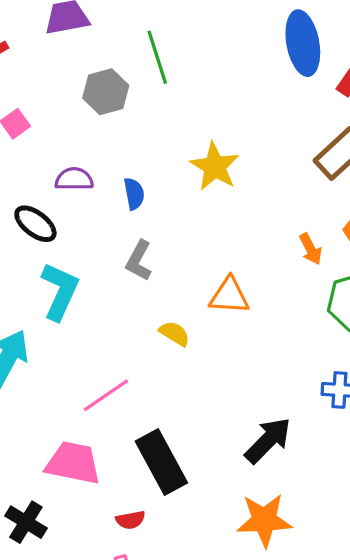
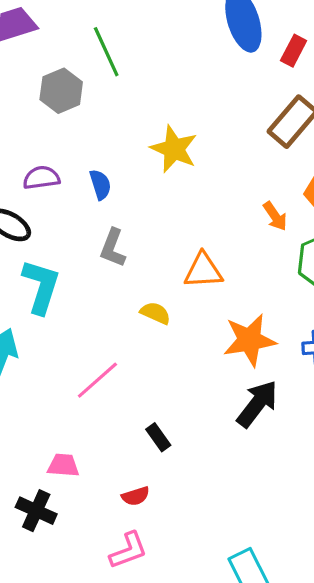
black rectangle: (161, 462) -> (158, 437), size x0.5
pink trapezoid: (73, 463) -> (63, 465), moved, size x0.6
orange star: (264, 520) -> (249, 340), moved

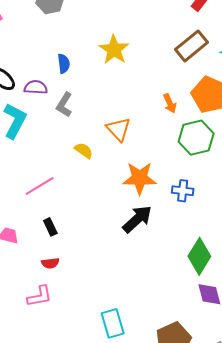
purple semicircle: (41, 178) -> (36, 87), moved
orange triangle: (203, 271) -> (119, 129), turned 40
black rectangle: (158, 437) -> (50, 227), moved

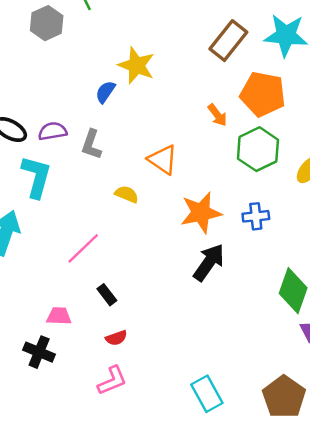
blue semicircle: (64, 64) -> (105, 92), moved, turned -126

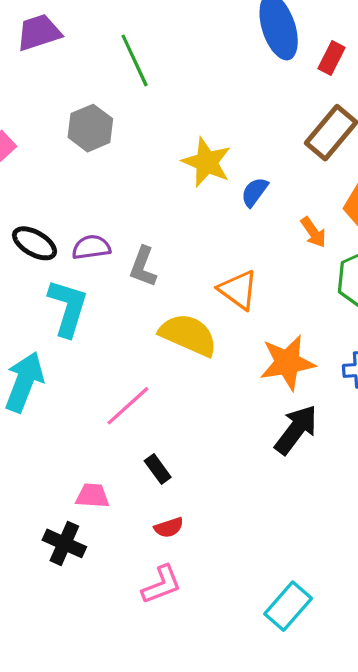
gray hexagon: (47, 23) -> (90, 128), moved
blue semicircle: (105, 92) -> (254, 192), moved
yellow semicircle: (127, 194) -> (188, 335), size x1.8
cyan rectangle: (207, 394) -> (288, 606), turned 68

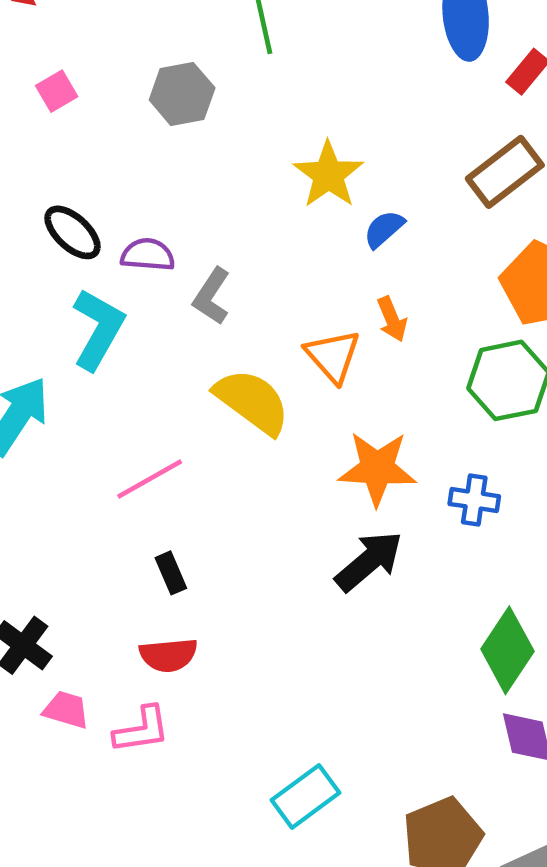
orange arrow: (313, 232) -> (392, 319), moved
pink trapezoid: (93, 496) -> (66, 710), moved
red semicircle: (169, 528) -> (168, 655), size x1.4

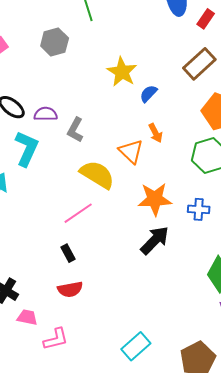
pink line: (150, 479) -> (78, 213), moved
pink L-shape: (142, 730) -> (56, 339), moved

